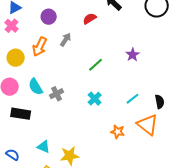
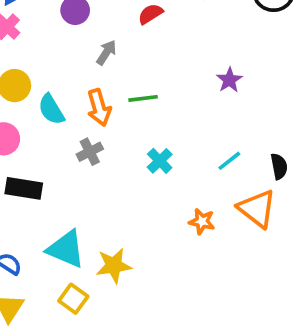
orange arrow: (40, 47) -> (99, 108), moved, turned -42
green line: (96, 65) -> (143, 98), moved, turned 35
cyan semicircle: (36, 87) -> (51, 109), moved
cyan triangle: (44, 147) -> (66, 249), size x1.6

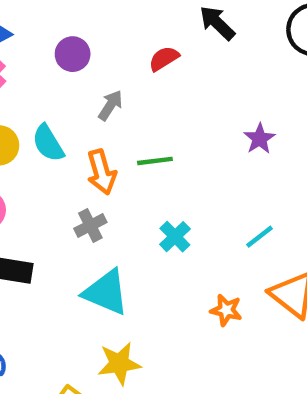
cyan semicircle: (51, 109) -> (48, 143), moved
cyan triangle: (66, 249) -> (106, 292), moved

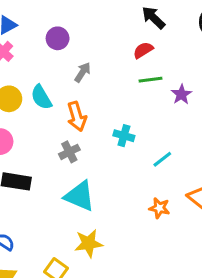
red semicircle: (164, 59) -> (143, 50), moved
green line: (155, 161) -> (150, 80), moved
cyan cross: (175, 237) -> (124, 136), moved, turned -30
cyan line: (260, 237) -> (162, 159), moved

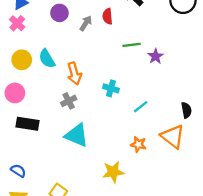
red semicircle: (143, 50) -> (107, 16), moved, turned -63
gray arrow: (83, 72) -> (86, 23), moved
yellow star: (89, 243) -> (113, 172), moved

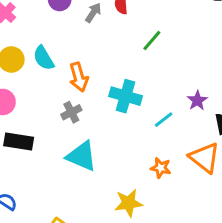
green line: (132, 45) -> (152, 40), turned -42
purple star: (156, 56) -> (197, 101), moved
cyan cross: (111, 88) -> (126, 96), size x1.5

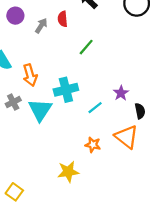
cyan cross: (126, 96) -> (66, 90), turned -30
gray cross: (71, 112) -> (13, 102), moved
cyan triangle: (82, 156) -> (40, 110), moved, turned 40

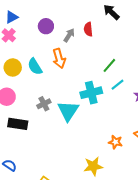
green line: (86, 47) -> (109, 65), moved
orange arrow: (30, 75) -> (59, 58), moved
cyan line: (95, 108) -> (117, 85), moved

